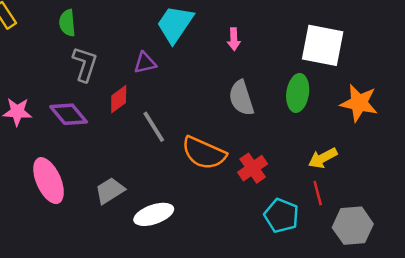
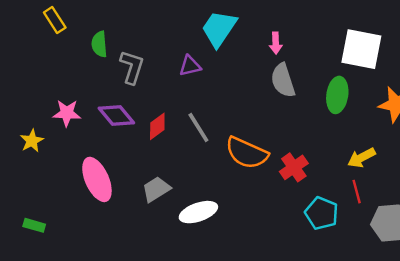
green semicircle: (67, 23) -> (99, 44), moved
gray semicircle: (241, 98) -> (283, 80), moved
red diamond: (119, 99) -> (157, 126), moved

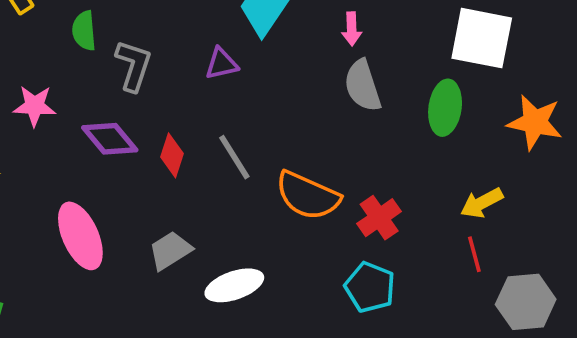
pink star: (67, 113) -> (35, 106), moved
red diamond: (157, 126) -> (172, 155), turned -36
cyan pentagon: (322, 213) -> (370, 287), moved

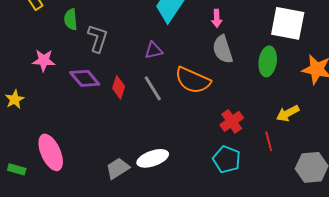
purple triangle: (221, 64) -> (154, 50), moved
orange semicircle: (308, 196) -> (193, 80), moved
pink ellipse: (80, 236) -> (51, 152), moved
gray trapezoid: (170, 251) -> (118, 168), moved
red line: (474, 254) -> (269, 141), moved

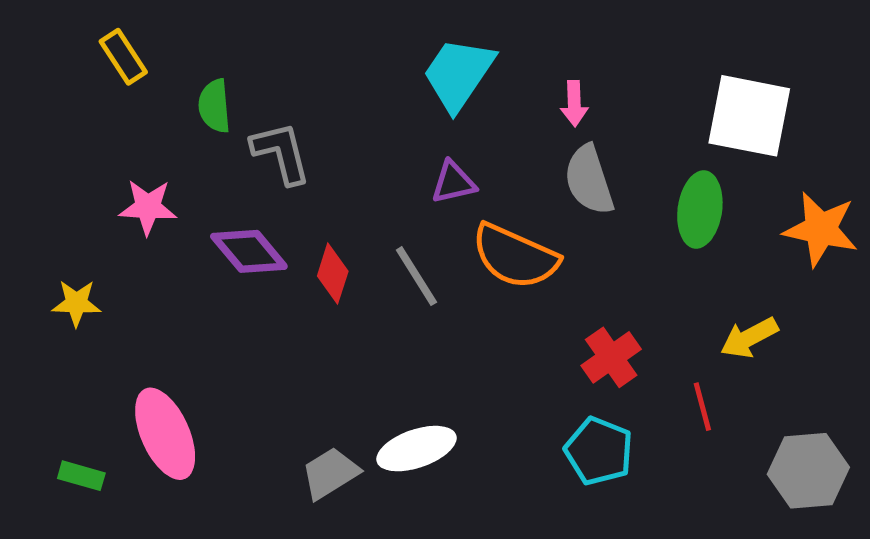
gray L-shape: (98, 38) -> (281, 153), turned -32
purple triangle: (154, 50) -> (453, 182), moved
yellow star: (15, 99) -> (76, 303), turned 30

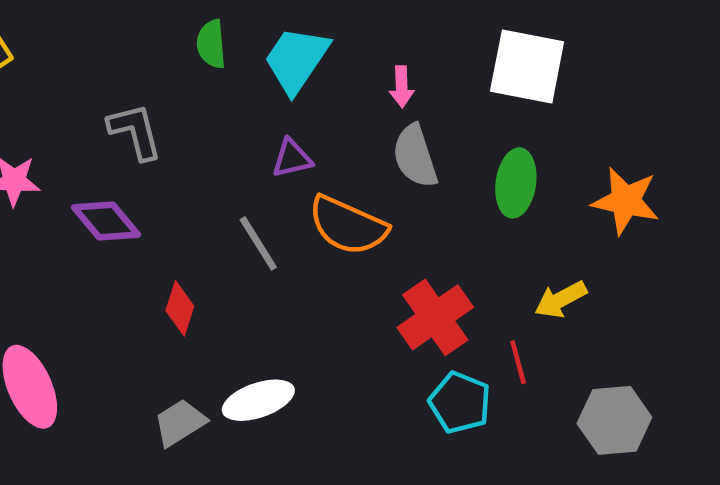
green semicircle: (214, 106) -> (211, 44), moved
white square: (749, 116) -> (527, 66), moved
red diamond: (333, 274) -> (180, 308), moved
red cross: (611, 357) -> (435, 317), size x1.4
cyan pentagon: (599, 451) -> (460, 402), moved

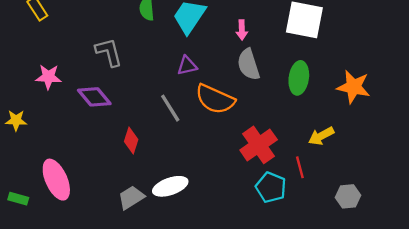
gray hexagon: (614, 420) -> (348, 196), size x0.7

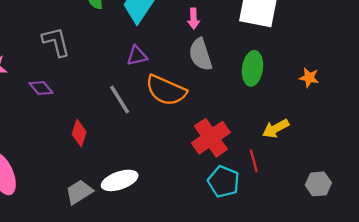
orange star: (354, 87) -> (309, 78), size x0.6
purple diamond: (94, 97) -> (41, 88), size x0.7
gray hexagon: (348, 196) -> (318, 184), moved

